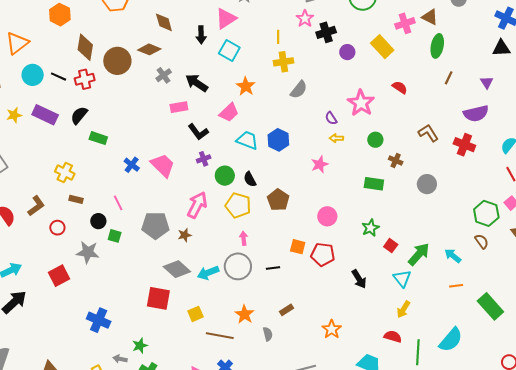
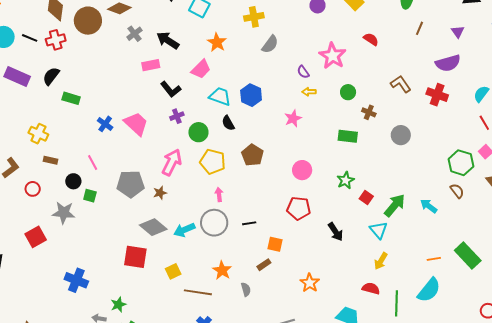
black semicircle: (250, 179) -> (228, 123), moved
orange square: (298, 247) -> (275, 244), moved
orange line: (456, 286) -> (434, 259), moved

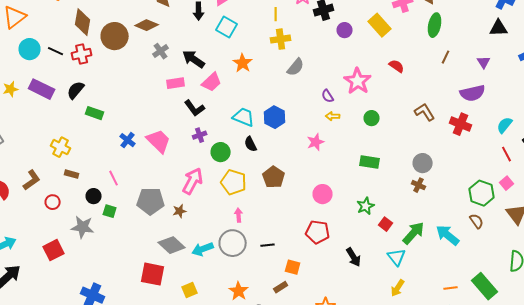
pink trapezoid: (201, 69) -> (212, 82), moved
brown cross: (369, 112) -> (419, 185), moved
cyan arrow: (429, 206) -> (448, 235), size x1.4

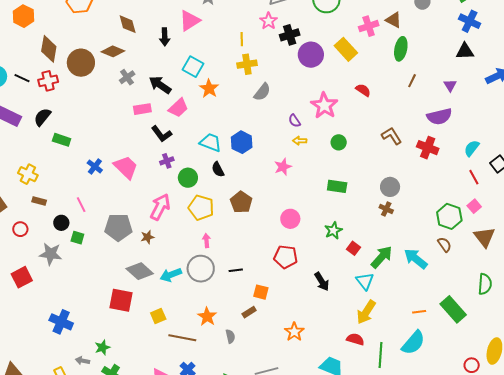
cyan square: (227, 27) -> (193, 67), moved
purple circle: (345, 30) -> (311, 55), size x1.6
yellow arrow: (398, 288) -> (366, 312), size x1.4

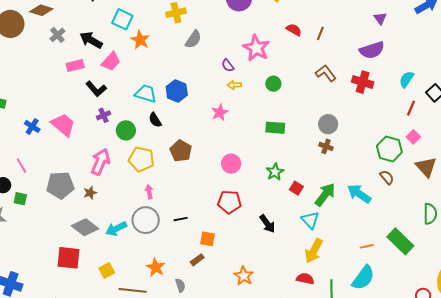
brown line: (412, 81) -> (320, 33), moved
red line: (474, 177) -> (411, 108), turned 56

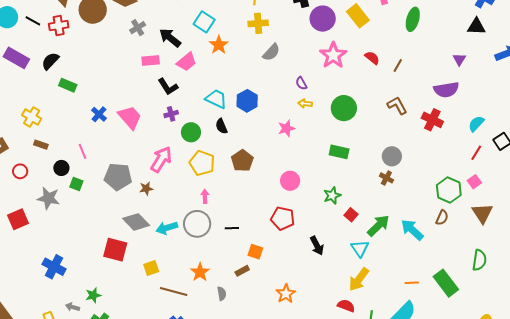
pink star: (256, 48) -> (333, 55), moved
green circle: (273, 84) -> (344, 108), size x1.6
brown semicircle: (387, 177) -> (442, 218), turned 56

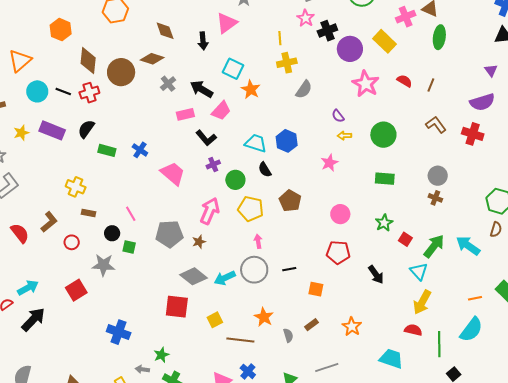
blue cross: (99, 114) -> (140, 150), moved
brown rectangle: (242, 271) -> (311, 325), moved

